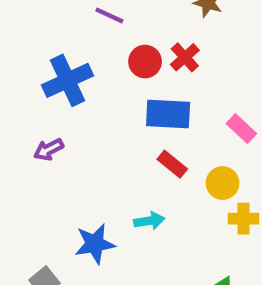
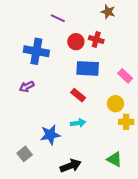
red cross: (185, 57) -> (96, 40), turned -32
blue cross: (68, 80) -> (36, 51), turned 35
red rectangle: (172, 164) -> (78, 95), moved

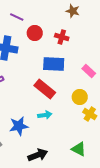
purple line: (58, 18) -> (17, 17), moved
red circle: (76, 42) -> (35, 33), moved
red rectangle: (78, 95) -> (45, 89), size x1.5
yellow cross: (126, 122) -> (90, 114), turned 32

